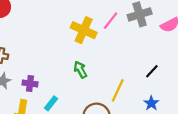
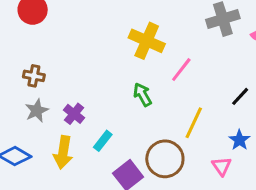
pink line: (111, 21) -> (181, 70), moved
purple cross: (30, 83) -> (74, 114), turned 32

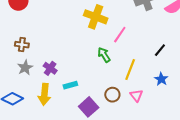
green arrow: (143, 95) -> (104, 55), moved
cyan rectangle: (103, 141) -> (70, 85), turned 40
brown circle: (165, 159) -> (112, 95), size x0.6
pink triangle: (222, 166) -> (136, 95), moved

